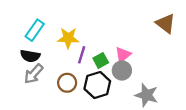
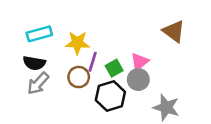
brown triangle: (166, 23) -> (174, 31), moved
cyan rectangle: (35, 30) -> (39, 34), turned 40
brown circle: (67, 83) -> (79, 77), moved

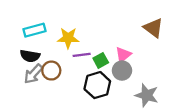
purple line: (93, 62) -> (82, 55), turned 66
brown circle: (79, 77) -> (51, 71), moved

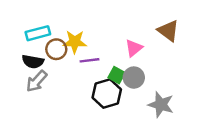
pink triangle: (123, 55) -> (134, 48), moved
green square: (101, 60) -> (117, 75), moved, turned -32
brown circle: (51, 71) -> (56, 49), moved

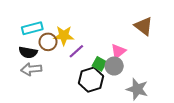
pink triangle: (134, 48) -> (118, 51), moved
purple line: (89, 60) -> (76, 51), turned -35
gray arrow: (37, 81) -> (31, 69), turned 42

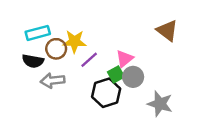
pink triangle: (118, 51) -> (124, 59), moved
green square: (99, 64) -> (116, 74), turned 32
gray arrow: (31, 69) -> (52, 81), moved

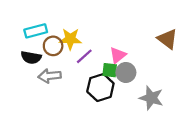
brown triangle: (167, 30) -> (167, 39), moved
green square: (116, 74) -> (110, 70), turned 35

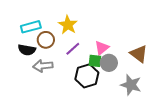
yellow star: (70, 39) -> (68, 25), moved, turned 30
brown triangle: (167, 39) -> (139, 54), moved

